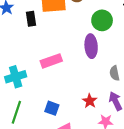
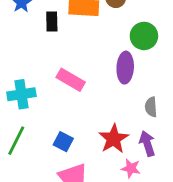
pink rectangle: (51, 61) -> (71, 80), turned 42
red star: (90, 101) -> (114, 139), size x1.5

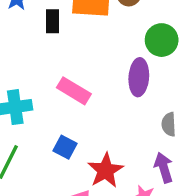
red star: (114, 139) -> (106, 170), moved
blue square: (63, 142) -> (65, 147), moved

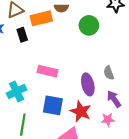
purple ellipse: (139, 77) -> (88, 84), moved
blue square: (65, 147) -> (53, 105), size x1.5

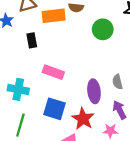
black rectangle: (22, 35) -> (32, 40), moved
cyan cross: (17, 91) -> (18, 89), turned 30

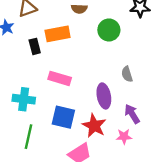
orange rectangle: (54, 16) -> (58, 34), moved
gray semicircle: (117, 82) -> (127, 74), moved

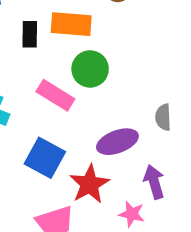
green circle: (109, 30) -> (90, 69), moved
purple ellipse: (104, 96) -> (117, 142), turned 65

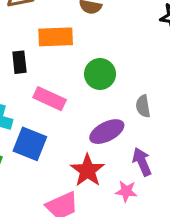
black rectangle: (30, 34) -> (19, 62), moved
green circle: (90, 69) -> (100, 74), moved
blue square: (45, 158) -> (30, 144), moved

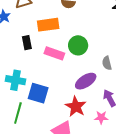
pink rectangle: (50, 99) -> (54, 53), moved

